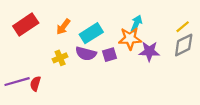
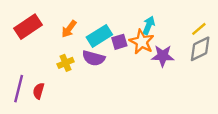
orange star: (130, 39) -> (142, 42), turned 30
purple square: (110, 55) -> (119, 42), moved
purple line: (17, 82) -> (19, 89), turned -60

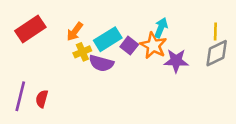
yellow line: (199, 29) -> (215, 32), turned -49
purple square: (119, 42) -> (129, 46), turned -35
yellow cross: (66, 63) -> (82, 52), moved

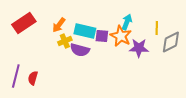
yellow line: (215, 32) -> (157, 28), moved
cyan rectangle: (108, 39) -> (85, 31), turned 45
purple square: (129, 46) -> (102, 36), turned -32

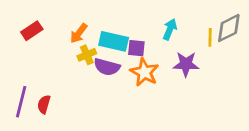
red rectangle: (24, 23) -> (32, 31), size x0.7
orange star: (121, 36) -> (144, 72), moved
gray diamond: (171, 42) -> (229, 28), moved

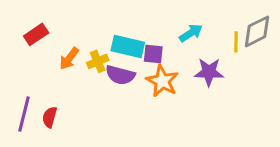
cyan arrow: (170, 29) -> (191, 33), turned 35
orange arrow: (79, 33) -> (69, 58), moved

